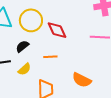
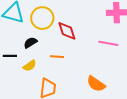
orange semicircle: (82, 80) -> (96, 84), moved

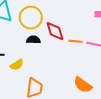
black semicircle: (30, 43) -> (33, 40), moved, turned 32
orange line: (57, 57) -> (75, 41), moved

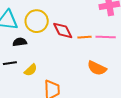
black semicircle: (33, 40) -> (20, 42), moved
orange semicircle: (83, 85) -> (97, 68), moved

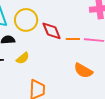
yellow semicircle: (31, 70) -> (23, 58), moved

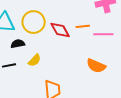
orange line: (73, 39) -> (83, 26), moved

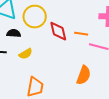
orange semicircle: (96, 66) -> (84, 75), turned -108

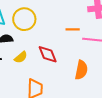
red diamond: (58, 31) -> (48, 54), moved

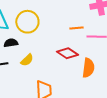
red diamond: (48, 54) -> (67, 53), moved, turned -30

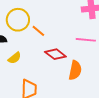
orange line: (77, 28) -> (38, 31), moved, turned 40

